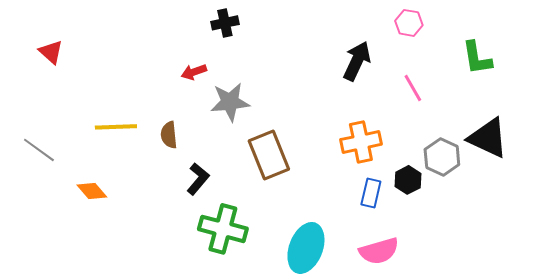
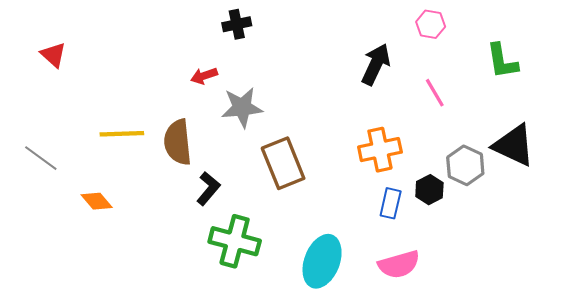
brown semicircle: (169, 135) -> (178, 142), size x1.6

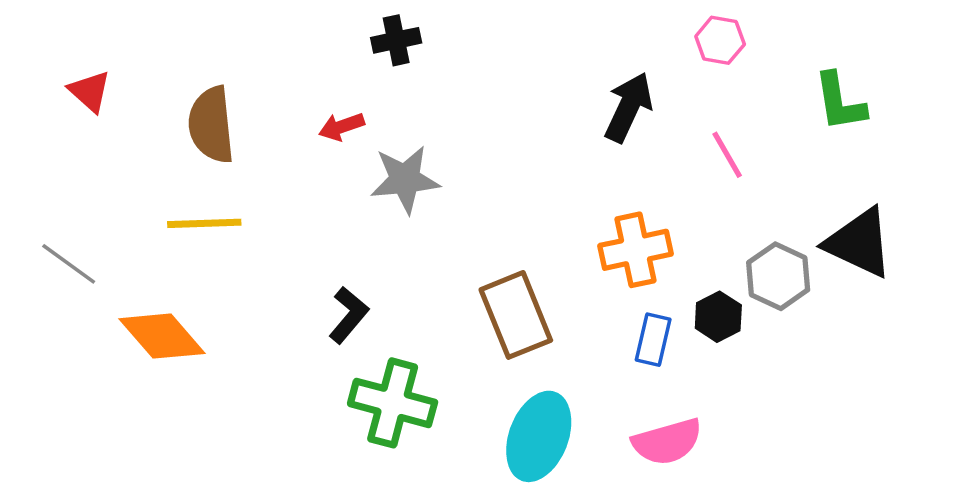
brown semicircle: (178, 142) -> (211, 125), moved
brown rectangle: (283, 163) -> (516, 315), moved
orange diamond: (97, 201) -> (162, 336), size x1.6

